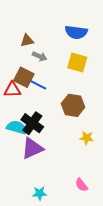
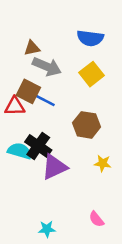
gray arrow: (40, 56) -> (47, 67), size x1.6
yellow square: (77, 63) -> (92, 74), turned 36
purple triangle: (32, 148) -> (54, 167), moved

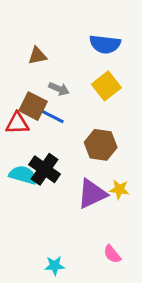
gray arrow: (47, 67) -> (59, 89), moved, size x0.6
purple triangle: (54, 167) -> (92, 194), moved

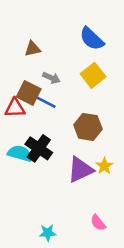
blue semicircle: (105, 44) -> (92, 39), turned 36
yellow star: (119, 189) -> (104, 166), turned 30

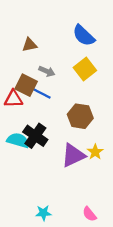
pink semicircle: (98, 223) -> (89, 214), moved

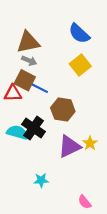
brown triangle: (30, 45) -> (28, 42), size x1.6
gray arrow: (47, 71) -> (29, 61), moved
brown hexagon: (80, 116) -> (63, 110), moved
cyan star: (43, 213) -> (41, 180), moved

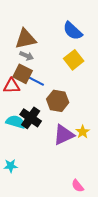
cyan star: (41, 180) -> (11, 166), moved

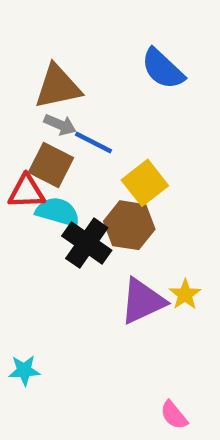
yellow square: (74, 60) -> (145, 183), moved
blue line: (36, 81) -> (93, 143), moved
black cross: (31, 118) -> (87, 243), moved
cyan semicircle: (16, 122) -> (58, 212), moved

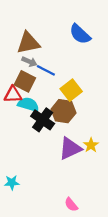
pink semicircle: (174, 415) -> (71, 205), moved

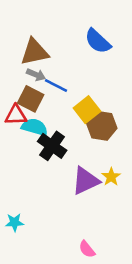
brown hexagon: (63, 111) -> (102, 126), moved

